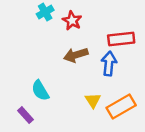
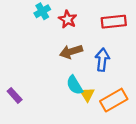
red rectangle: (121, 39) -> (114, 22), moved
cyan semicircle: (40, 91) -> (75, 85), moved
purple rectangle: (25, 115) -> (15, 95), moved

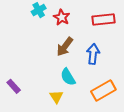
brown arrow: (71, 52) -> (65, 47), turned -36
yellow triangle: (87, 94) -> (56, 97), moved

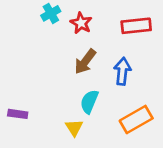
cyan semicircle: (68, 77) -> (89, 102), turned 54
purple rectangle: (14, 86) -> (18, 114), turned -40

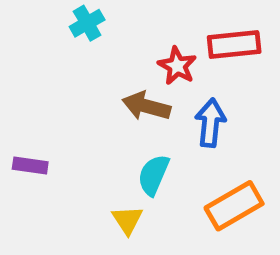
red star: (81, 23) -> (177, 66), moved
brown arrow: (85, 62) -> (146, 106), turned 68
purple rectangle: (18, 114) -> (30, 165), moved

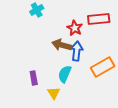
blue arrow: (210, 123) -> (77, 51), moved
purple rectangle: (30, 165) -> (34, 78), moved, turned 72
orange rectangle: (234, 206) -> (103, 67), moved

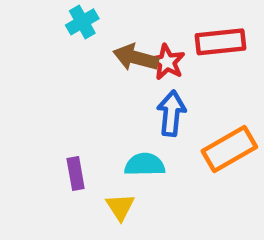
brown arrow: (62, 45) -> (136, 58), moved
cyan semicircle: (65, 74) -> (145, 165), turned 66

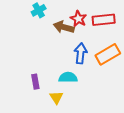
red star: (167, 62) -> (78, 19), moved
orange rectangle: (229, 149) -> (108, 54), moved

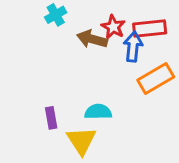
blue arrow: (81, 53) -> (133, 47), moved
yellow triangle: (56, 97) -> (81, 141), size x1.5

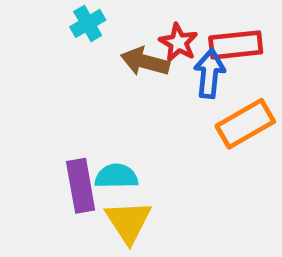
cyan semicircle: (98, 112) -> (116, 176), moved
purple rectangle: (51, 118) -> (81, 186), size x1.5

